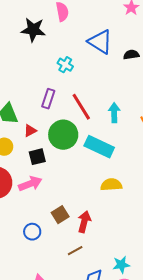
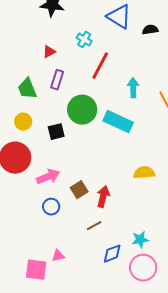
purple rectangle: (48, 99) -> (57, 80), moved
red line: (81, 107) -> (100, 66), moved, turned 60
red triangle: (30, 131) -> (49, 52), moved
pink arrow: (30, 184) -> (48, 177), moved
yellow semicircle: (111, 185) -> (144, 173), moved

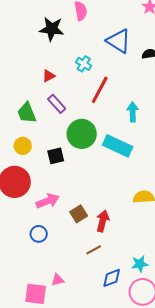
purple rectangle: (57, 80) -> (57, 104), turned -60
blue circle: (51, 207) -> (39, 234), moved

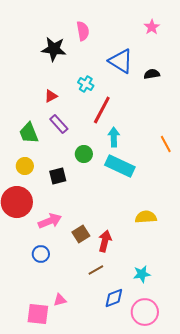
cyan arrow: (133, 112) -> (114, 137), moved
green circle: (82, 134) -> (84, 154), size x0.6
cyan star: (140, 264) -> (142, 274), moved

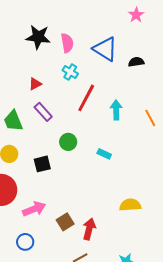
pink semicircle: (83, 31) -> (67, 43), moved
cyan arrow: (114, 137) -> (116, 110), moved
orange line: (166, 144) -> (150, 118), moved
cyan rectangle: (120, 166) -> (104, 154), size x0.5

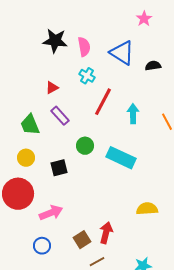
pink star: (136, 15) -> (144, 19), moved
cyan rectangle: (104, 154) -> (121, 158), size x2.0
brown square: (65, 222) -> (82, 240), moved

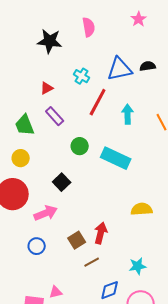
pink semicircle: (84, 47) -> (89, 27), moved
blue triangle: (122, 53) -> (120, 69), moved, turned -44
black square: (59, 168) -> (62, 182), moved, turned -30

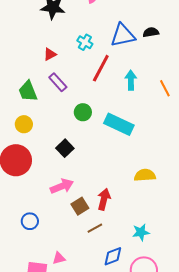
pink arrow: (46, 213) -> (62, 186), moved
blue circle: (37, 246) -> (30, 221), moved

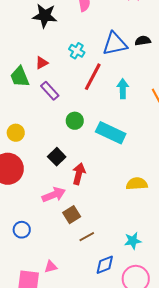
green trapezoid: (28, 91) -> (20, 77), moved
red arrow: (104, 199) -> (79, 174), moved

